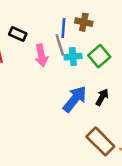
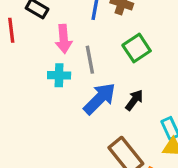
gray line: (60, 45) -> (90, 60), moved
cyan cross: (73, 57) -> (59, 75), moved

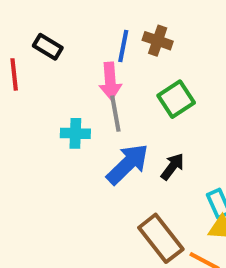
pink arrow: (64, 39) -> (110, 81), moved

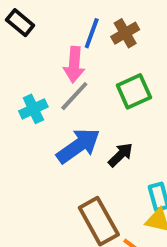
brown cross: (158, 41) -> (125, 33), turned 32
gray line: (115, 114) -> (74, 96), turned 44
cyan cross: (75, 133) -> (33, 109), turned -36

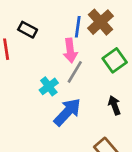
brown cross: (125, 33) -> (100, 22), size x1.4
blue arrow: (78, 146) -> (67, 112), moved
black arrow: (121, 155) -> (114, 105), turned -54

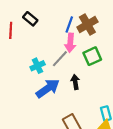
pink arrow: (70, 51) -> (70, 43), moved
black arrow: (114, 105) -> (75, 82), moved

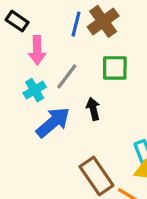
pink arrow: (70, 43) -> (37, 50), moved
green square: (92, 56) -> (115, 68), turned 30

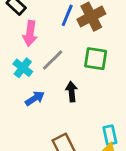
cyan cross: (35, 90) -> (23, 68), turned -30
blue arrow: (53, 122) -> (35, 98), size x0.6

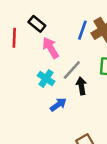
pink arrow: (30, 33) -> (51, 48), turned 145
black arrow: (72, 92) -> (81, 86), moved

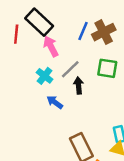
black rectangle: (37, 24) -> (39, 22), size x1.6
blue arrow: (58, 105) -> (55, 102), turned -112

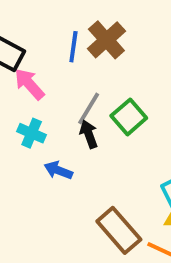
green square: (107, 68) -> (129, 117), moved, turned -35
gray line: (70, 69) -> (89, 109), moved

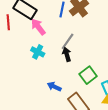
green square: (129, 117) -> (88, 75), moved
blue arrow: (58, 170) -> (54, 87), moved

